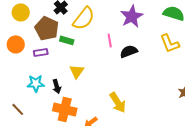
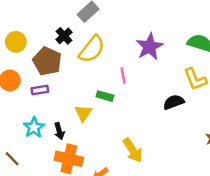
green rectangle: (67, 40) -> (105, 96), moved
black semicircle: (129, 51) -> (174, 102), moved
cyan star: (36, 83) -> (34, 127), turned -30

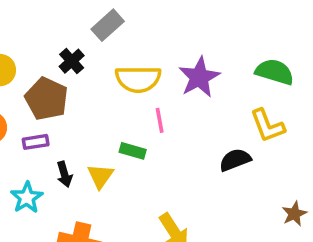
yellow semicircle: (92, 49) -> (138, 79), moved, turned 52
black arrow: (59, 131) -> (64, 174), moved

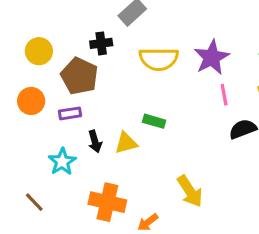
black cross: (72, 61) -> (101, 43), turned 35
pink line: (160, 120) -> (224, 95), moved
yellow triangle: (100, 176) -> (126, 143), turned 40

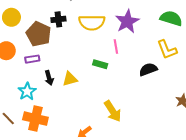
black cross: (101, 43) -> (58, 19), moved
pink line: (224, 95) -> (116, 47), moved
green rectangle: (154, 121) -> (100, 64), moved
orange cross: (107, 202) -> (35, 119), moved

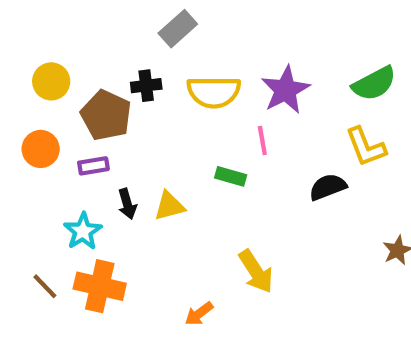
green semicircle: (171, 18) -> (374, 84), turned 135

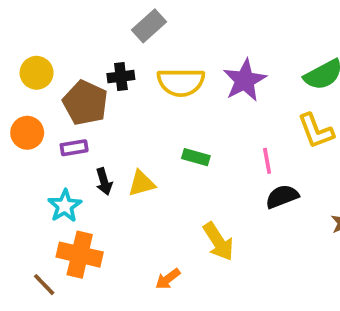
pink line: (262, 141) -> (267, 161), moved
black semicircle: (328, 187) -> (282, 196), moved
brown line: (45, 286) -> (44, 285), moved

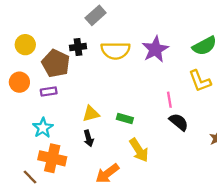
green rectangle: (196, 157) -> (125, 118), moved
black arrow: (104, 181) -> (89, 138), moved
black semicircle: (282, 196) -> (179, 122), turned 60
orange arrow: (168, 279) -> (107, 173), size x1.5

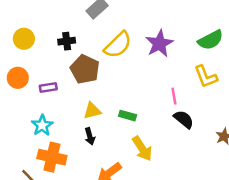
black cross: (78, 47) -> (67, 41), moved
yellow semicircle: (115, 51) -> (118, 45), turned -44
brown pentagon: (56, 63) -> (85, 69), moved

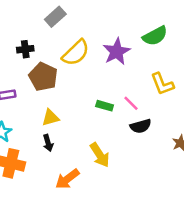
green semicircle: (211, 40) -> (155, 36), moved
pink line: (174, 96) -> (131, 103), turned -35
green rectangle: (128, 116) -> (105, 106), moved
black semicircle: (184, 119) -> (141, 126), turned 125

